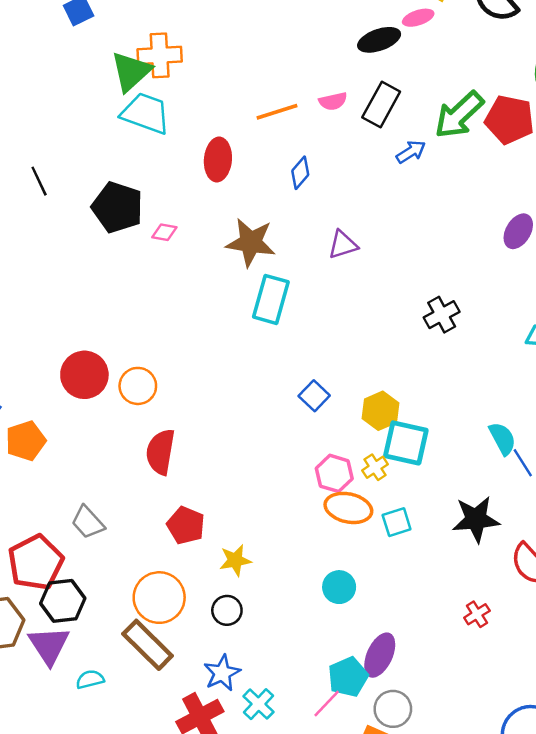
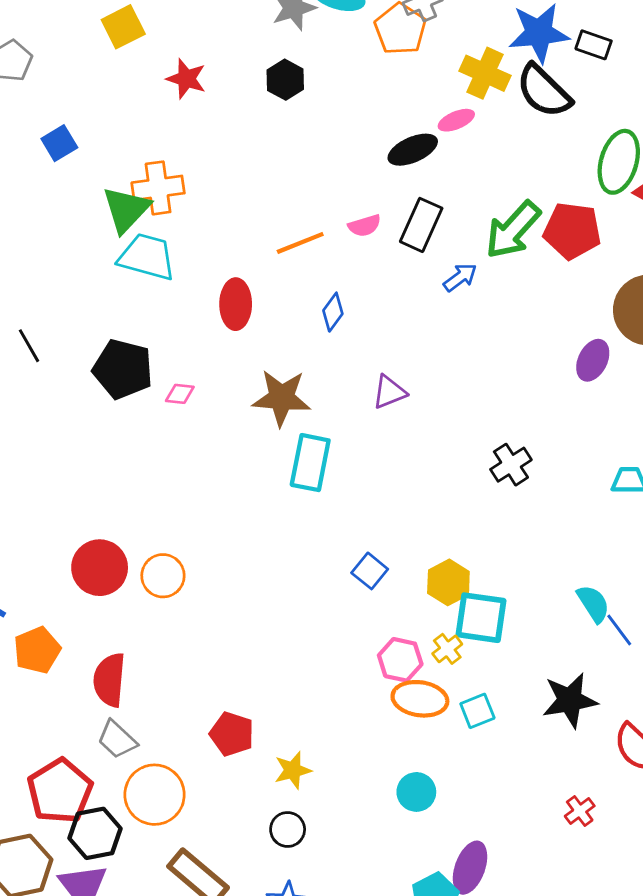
red semicircle: (160, 452) -> (109, 680), moved
orange circle: (159, 598) -> (155, 795), moved

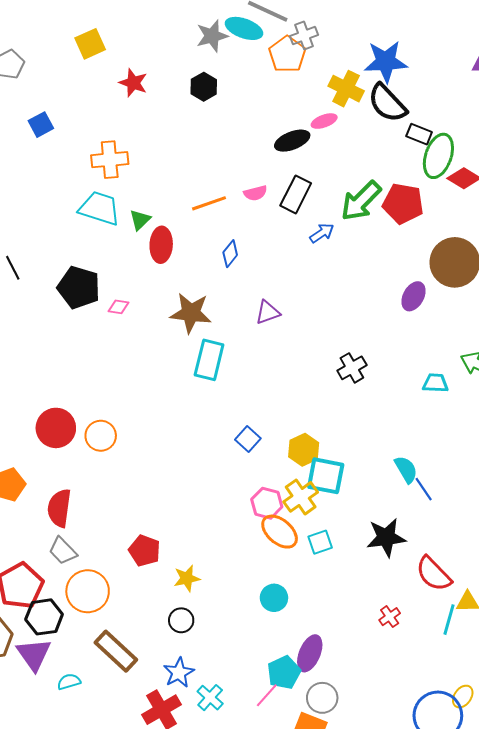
black rectangle: (594, 45) -> (419, 134), moved
green triangle: (126, 209) -> (140, 220), moved, size x0.6
yellow cross: (447, 649) -> (301, 497), size x1.6
orange ellipse: (420, 699) -> (280, 532), turned 30

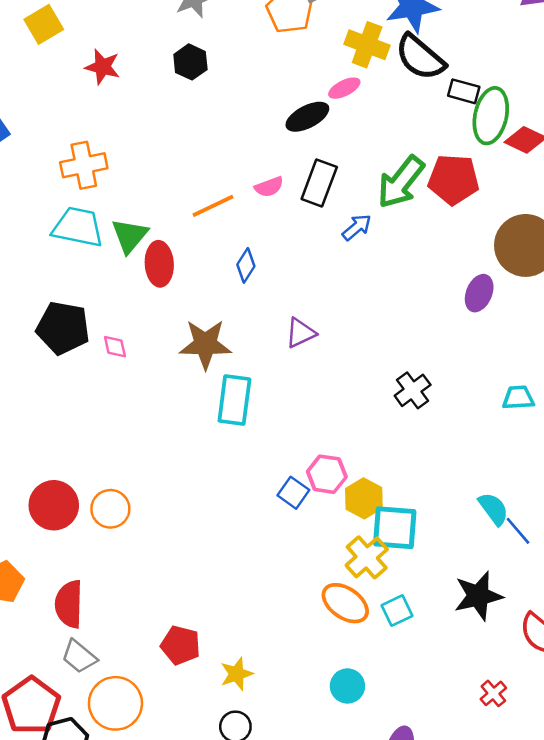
green triangle: (140, 220) -> (130, 236), size x1.4
pink diamond: (119, 307) -> (115, 347), turned 75
pink hexagon: (267, 503) -> (327, 474), moved

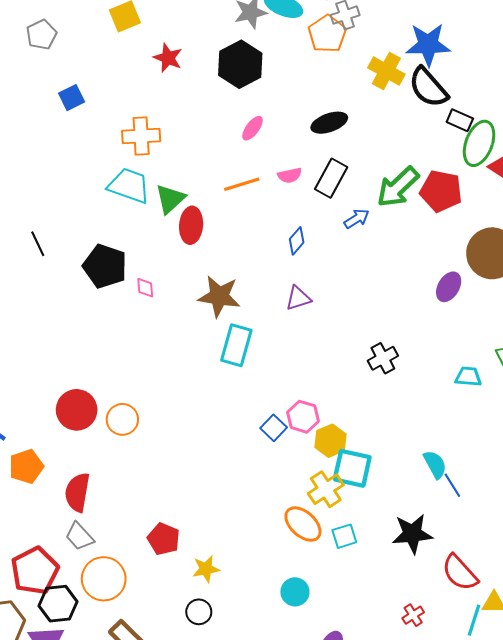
black hexagon: (190, 62) -> (240, 64), size x1.6
pink ellipse: (344, 88) -> (253, 128), moved, turned -35
blue diamond: (246, 265) -> (297, 241), moved

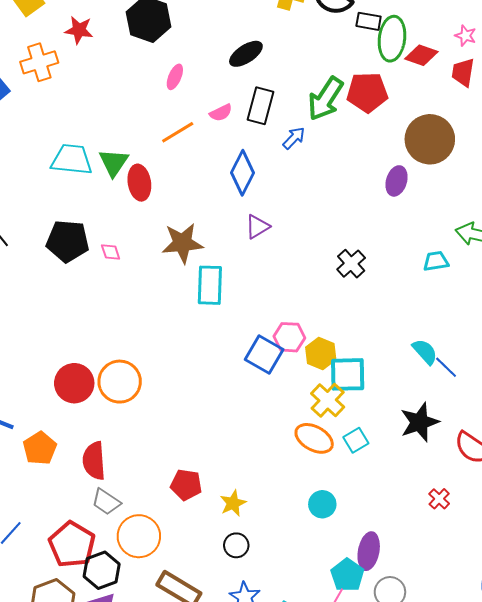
orange cross: (141, 136) -> (39, 62), moved
blue diamond: (297, 241) -> (243, 173), size x1.6
orange circle: (122, 419) -> (120, 382), size x1.4
blue square: (274, 428) -> (264, 354), size x1.5

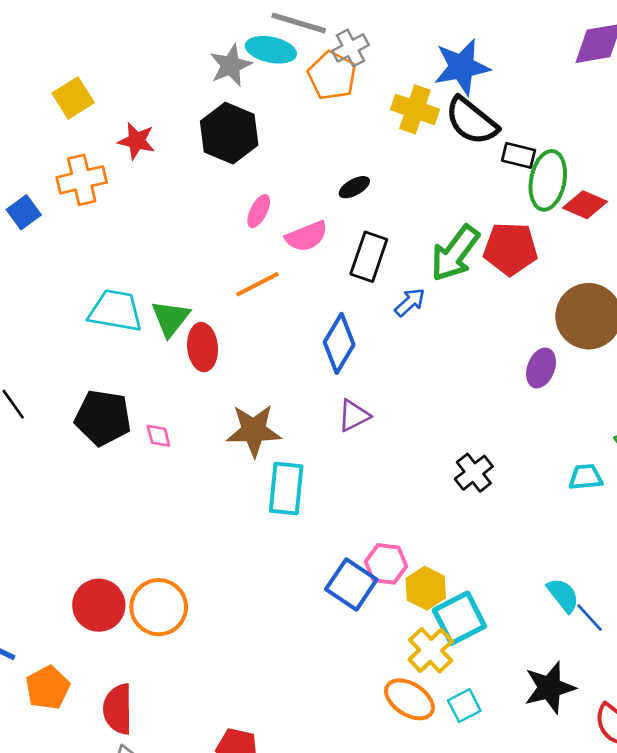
black ellipse: (246, 54) -> (354, 187), size x0.7
pink semicircle: (221, 113) -> (307, 236), moved, size x1.4
cyan square: (348, 374) -> (459, 618), turned -30

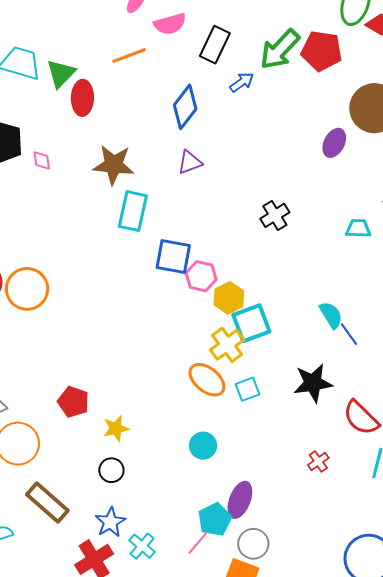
blue square: (351, 584) -> (173, 256), moved, turned -30

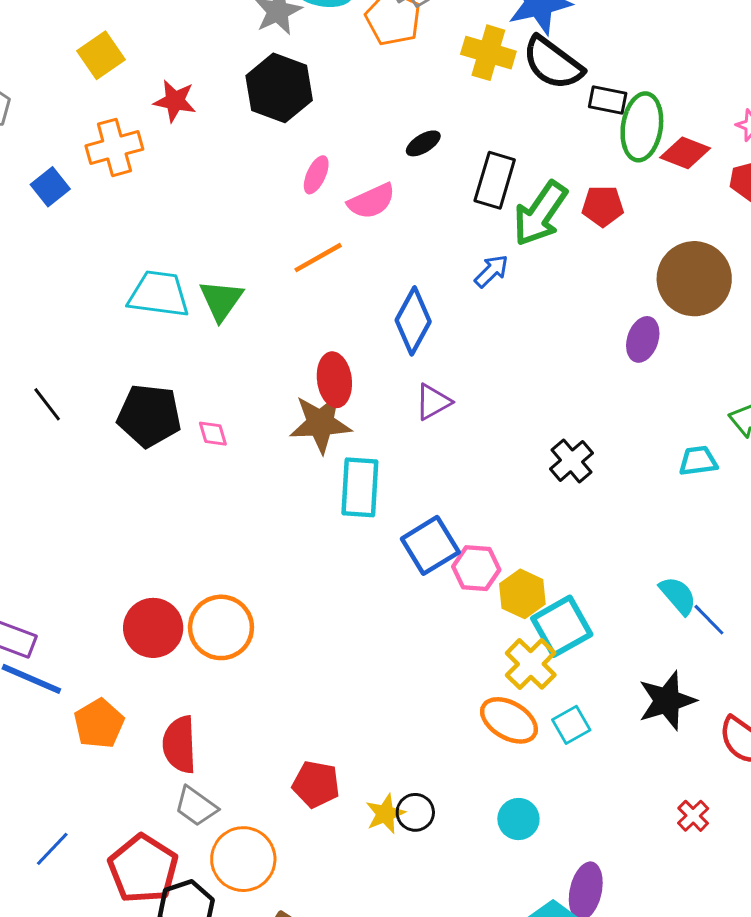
black rectangle: (215, 45) -> (495, 180), moved
red pentagon: (322, 51) -> (603, 206), size x0.7
red ellipse: (82, 98) -> (334, 380), moved
blue square: (173, 256) -> (430, 545), turned -33
black circle: (111, 470) -> (415, 812), moved

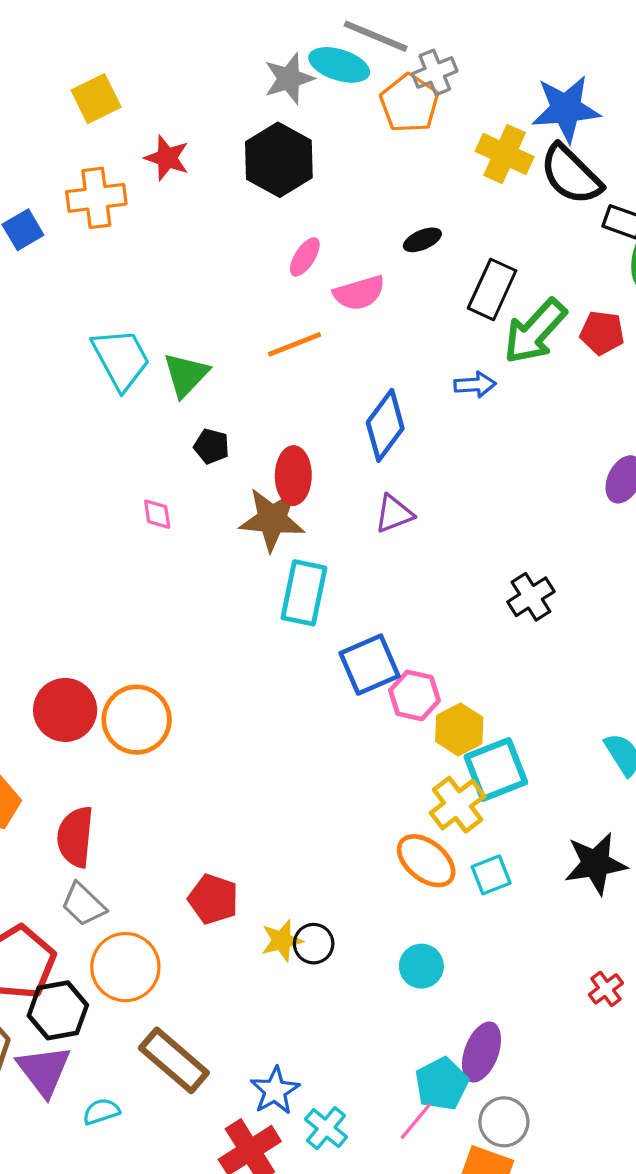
blue arrow: (491, 271) -> (475, 385), turned 33
cyan trapezoid: (159, 294) -> (121, 359), turned 46
black pentagon: (149, 416) -> (211, 446), moved, size x0.5

